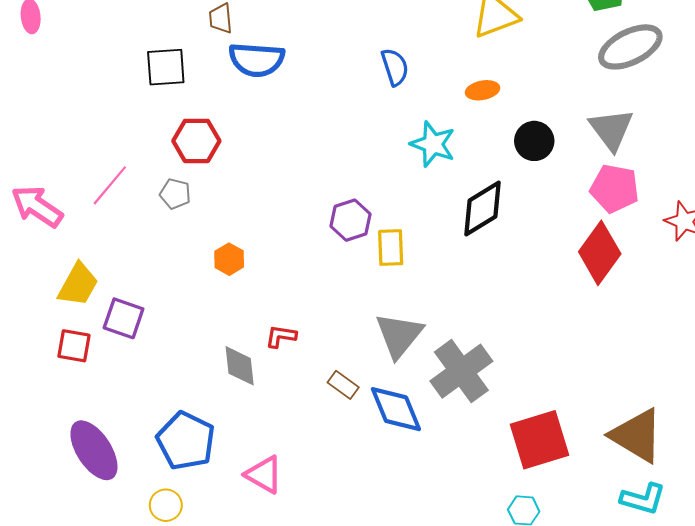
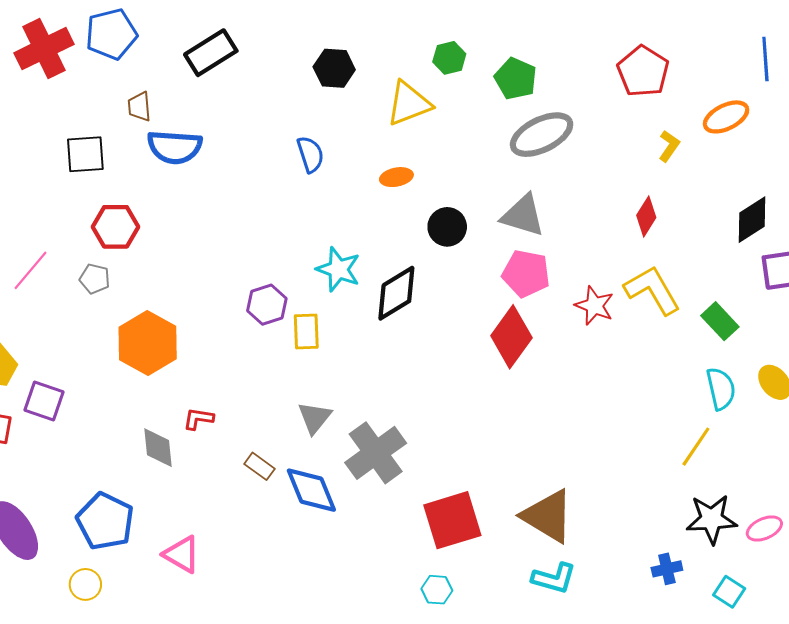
gray triangle: (611, 129) -> (523, 215), turned -36
cyan star: (433, 144) -> (338, 269), moved
orange hexagon: (229, 259) -> (148, 343), size x2.0
gray triangle: (399, 335) -> (315, 418), size x0.7

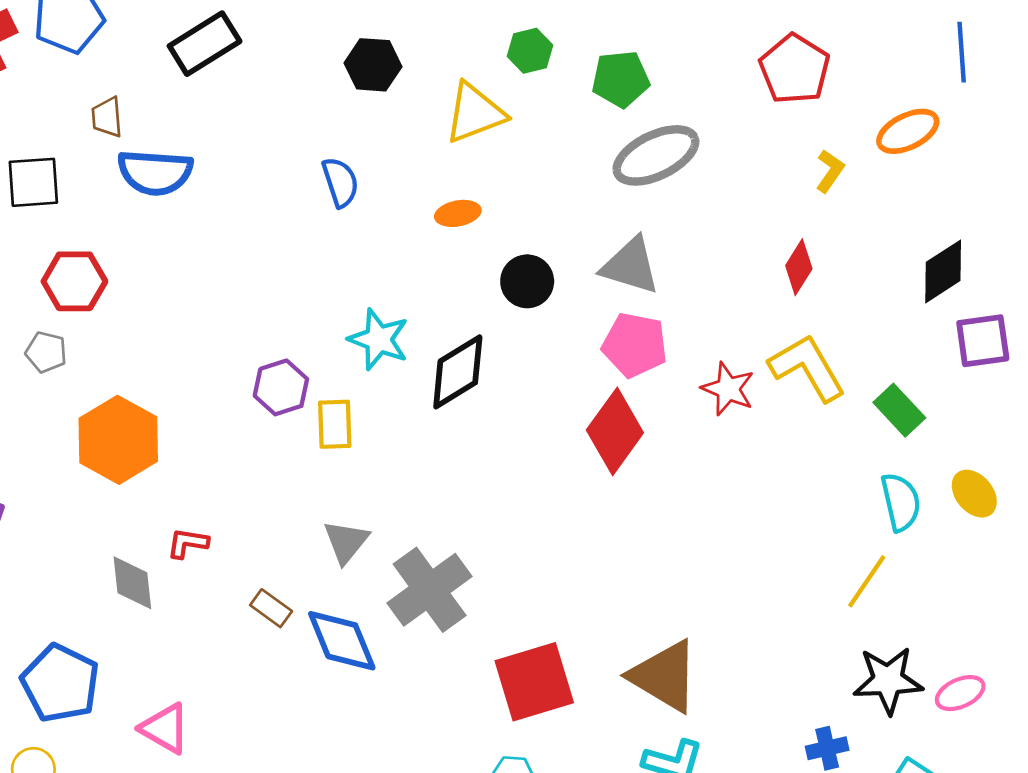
green pentagon: (516, 79) -> (621, 79), turned -30

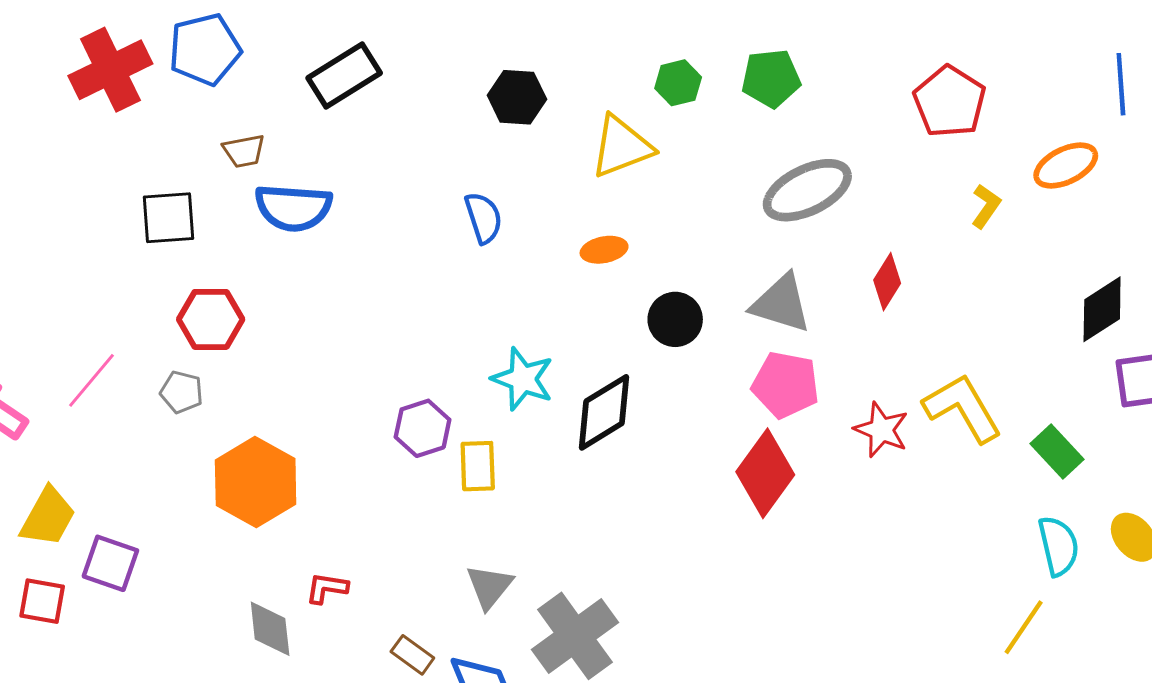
green pentagon: (621, 79) -> (771, 78), moved
brown trapezoid: (107, 117) -> (244, 151), turned -96
red diamond: (799, 267) -> (887, 282), moved

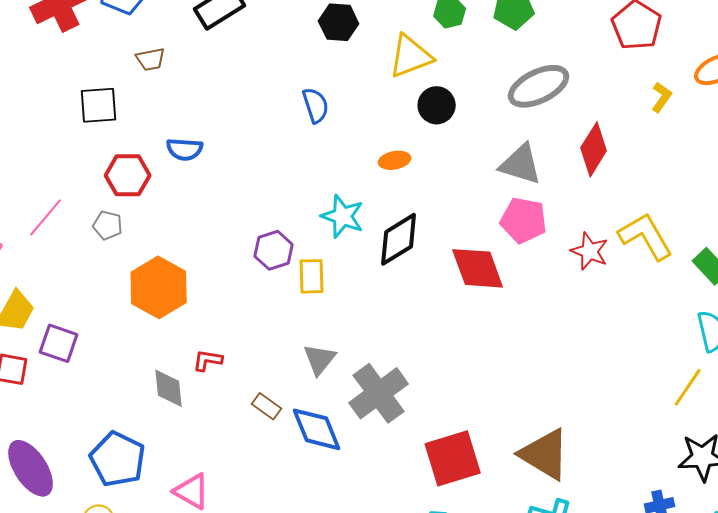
blue semicircle: (293, 208) -> (185, 149), moved, size x0.7
orange ellipse: (604, 250) -> (395, 160), moved
red diamond: (887, 282) -> (594, 149), size x1.4
black circle: (675, 319) -> (437, 105), moved
red diamond: (765, 473) -> (478, 268), moved, turned -56

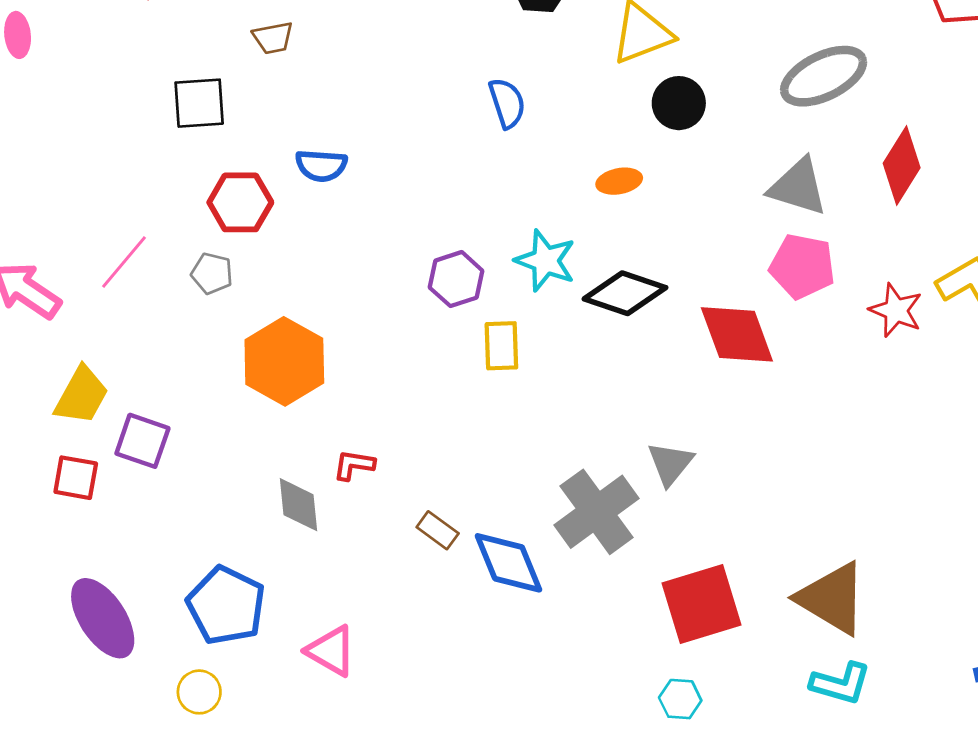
black diamond: (399, 239) -> (625, 293), turned 50
purple hexagon: (274, 250) -> (456, 279), moved
gray triangle: (320, 359) -> (670, 464), moved

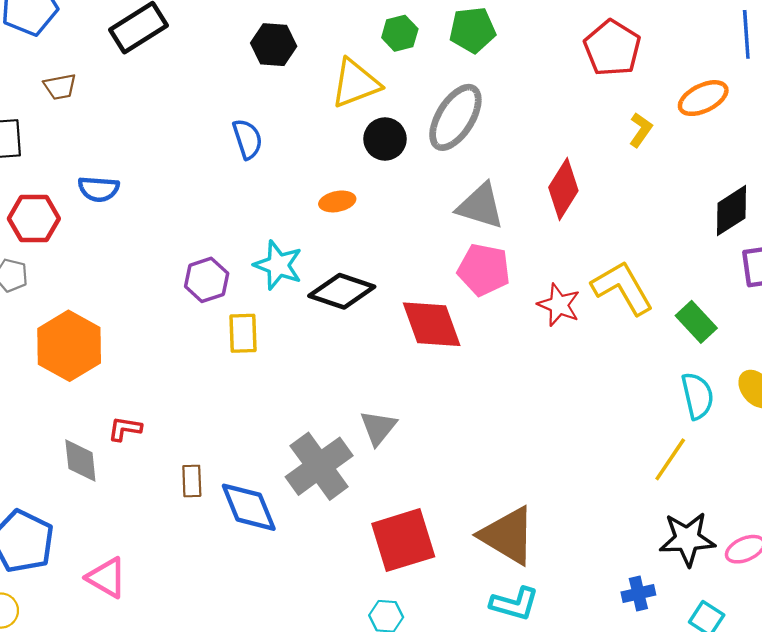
gray ellipse: (824, 76) -> (455, 117), moved, turned -32
brown rectangle: (438, 530) -> (192, 481), turned 52

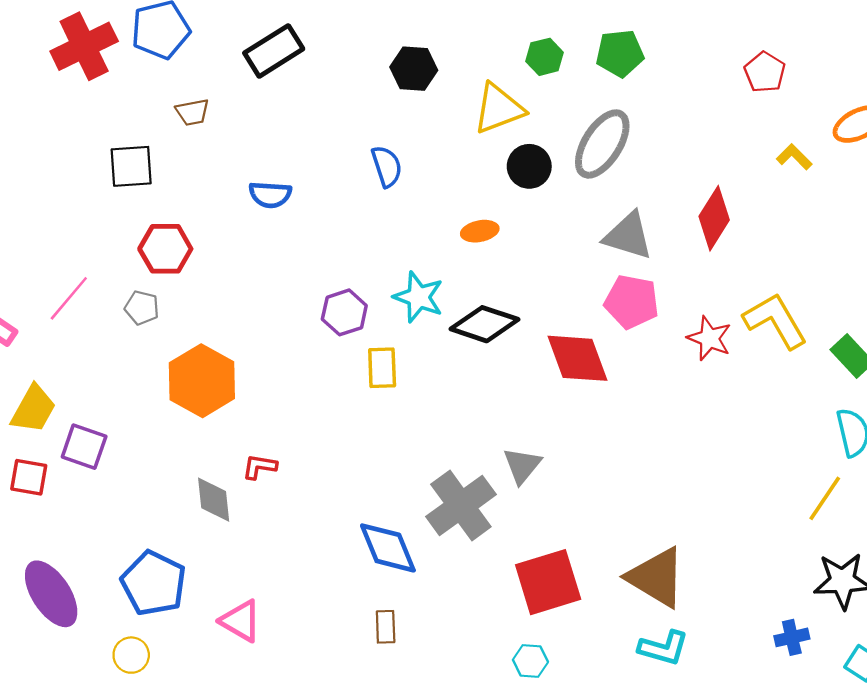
red pentagon: (612, 48) -> (765, 72), size x0.7
yellow L-shape: (641, 130) -> (794, 157), turned -80
blue semicircle: (99, 189) -> (270, 195), moved
brown rectangle: (192, 481) -> (386, 627), moved

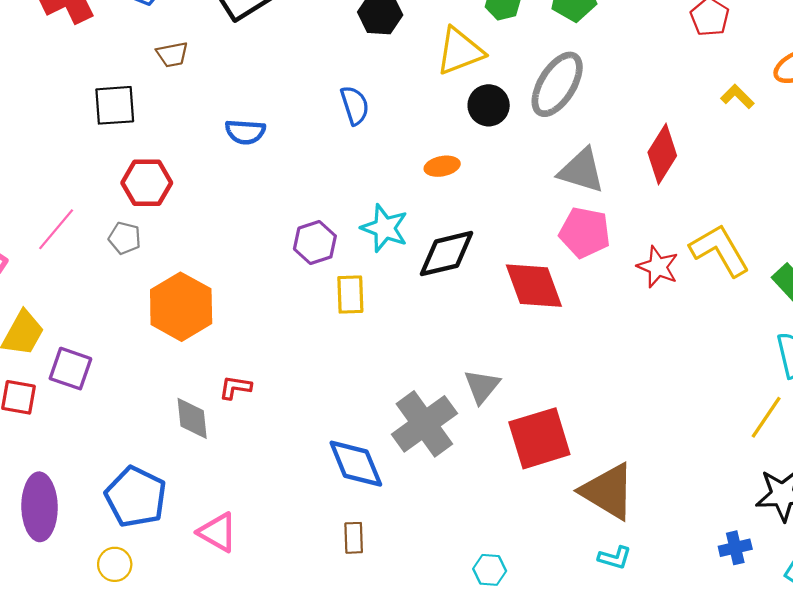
black diamond: (484, 324) -> (447, 254), turned -32
red square: (548, 582) -> (539, 438), moved
purple ellipse: (51, 594) -> (40, 507), turned 32
cyan L-shape: (663, 648) -> (615, 558), size x0.7

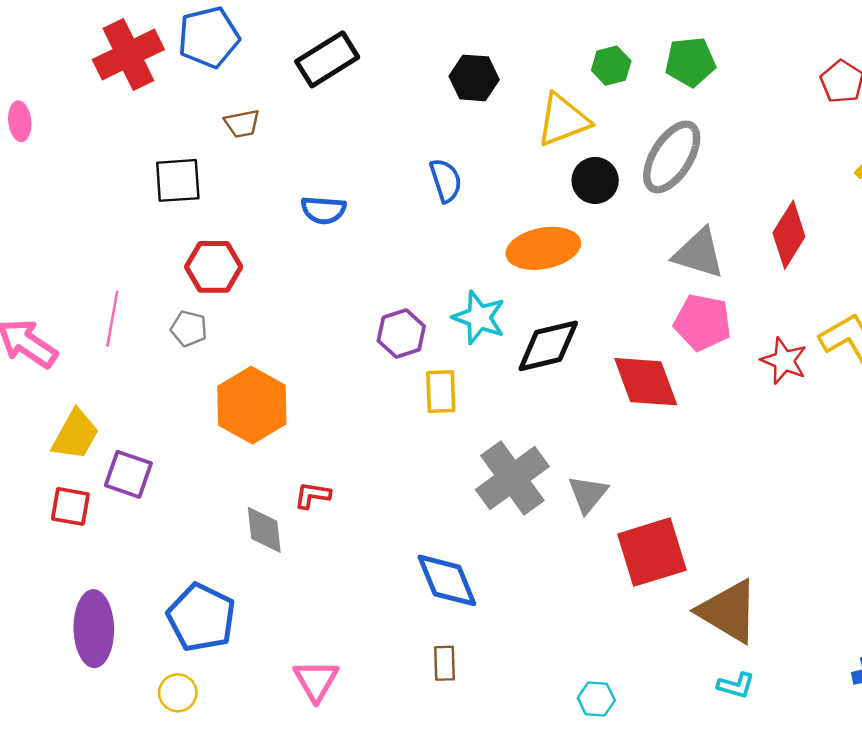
orange ellipse: (442, 166) -> (543, 248), size x1.8
pink line: (56, 229) -> (112, 319), turned -30
gray cross: (424, 424) -> (512, 478), moved
pink triangle: (218, 532) -> (316, 680), moved, turned 30

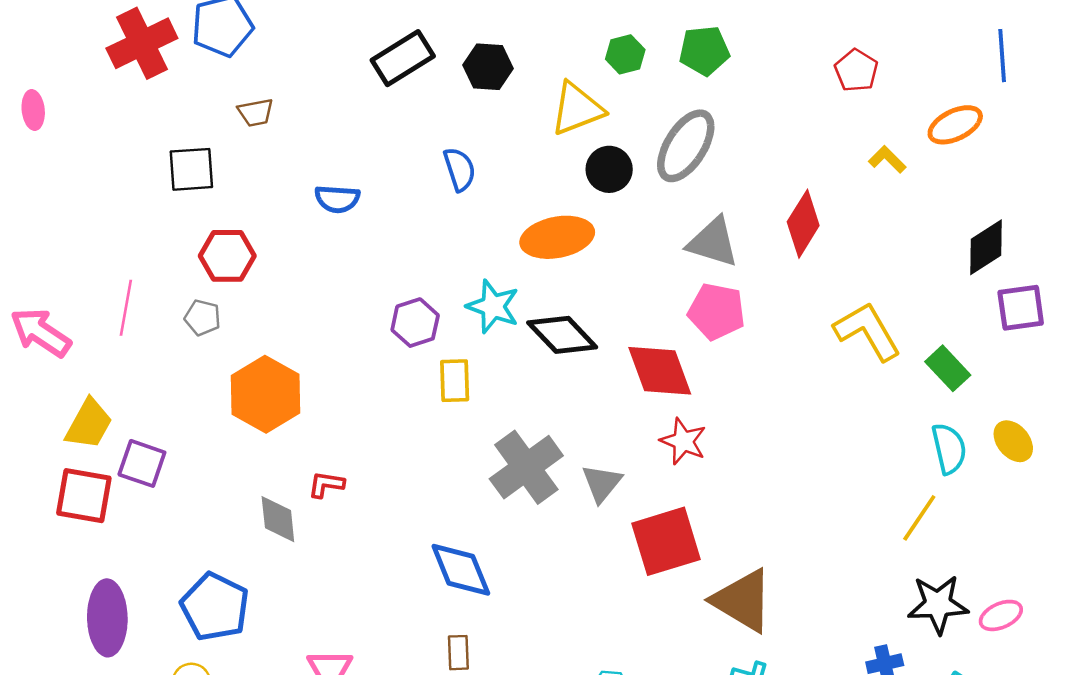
black rectangle: (327, 59) -> (403, 58), moved
black diamond: (548, 346) -> (562, 335), turned 60
red star: (784, 361) -> (683, 441), moved
red square: (70, 506) -> (84, 496), size x1.4

